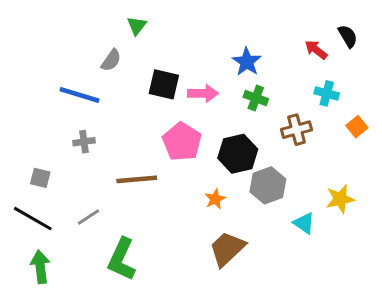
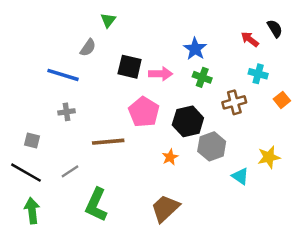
brown trapezoid: (227, 249) -> (165, 208), moved

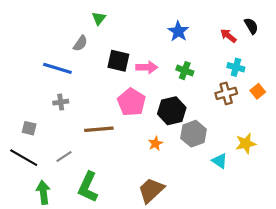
blue star: (195, 49) -> (178, 31), moved
brown cross: (234, 102) -> (226, 93), moved
green arrow: (32, 211) -> (43, 192), moved

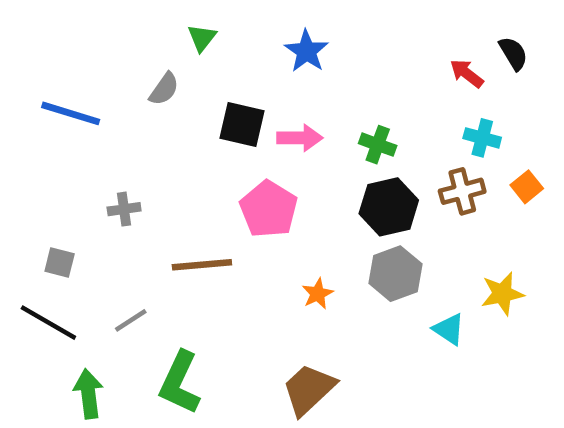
blue star: (178, 31) -> (306, 51), moved
blue line: (57, 68) -> (71, 113), moved
black hexagon: (172, 111) -> (389, 207), moved

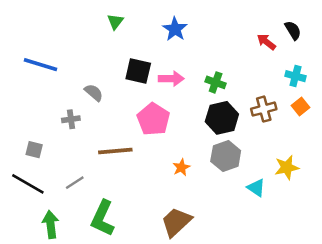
gray semicircle: (164, 89) -> (94, 93), moved, turned -84
cyan cross: (482, 138) -> (295, 76), moved

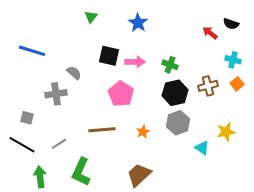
black semicircle: (293, 30) -> (231, 24), turned 140
gray cross: (71, 119) -> (56, 94), size x1.5
brown line: (115, 151) -> (102, 130), moved

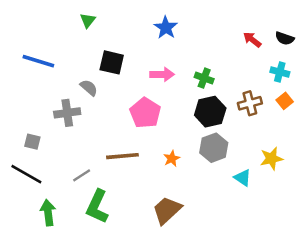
green triangle: (91, 17) -> (88, 20), moved
black semicircle: (231, 24) -> (285, 38), moved
black square: (109, 56) -> (112, 62), moved
gray line: (59, 144) -> (82, 175), moved

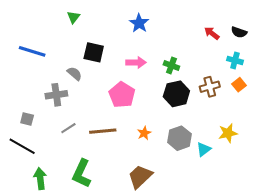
gray hexagon: (214, 148) -> (179, 138), moved
gray line: (82, 175) -> (68, 128), moved
cyan triangle: (243, 178) -> (204, 149), turned 49

